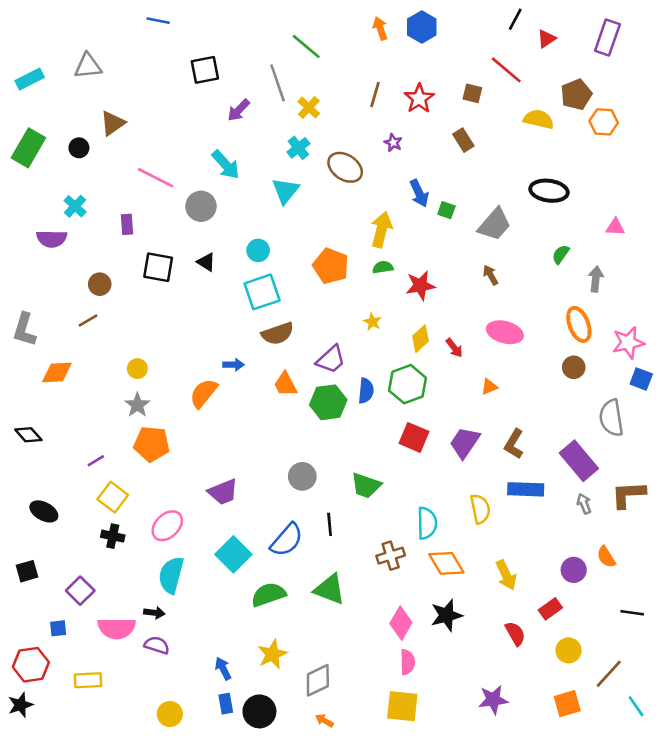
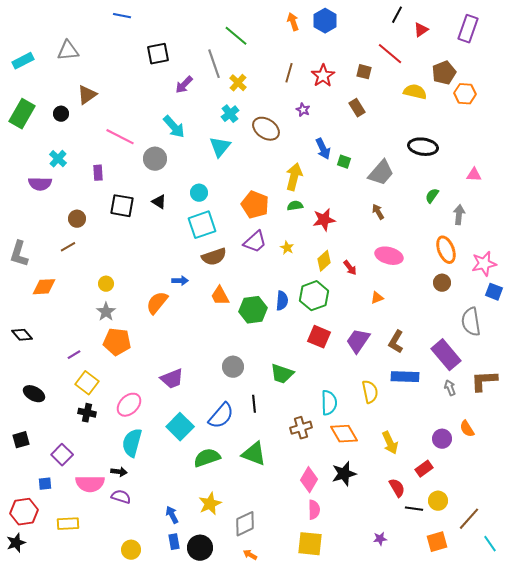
purple trapezoid: (331, 359) -> (255, 242), moved
black line: (632, 613) -> (414, 509), moved
purple star: (493, 700) -> (380, 539), size x0.6

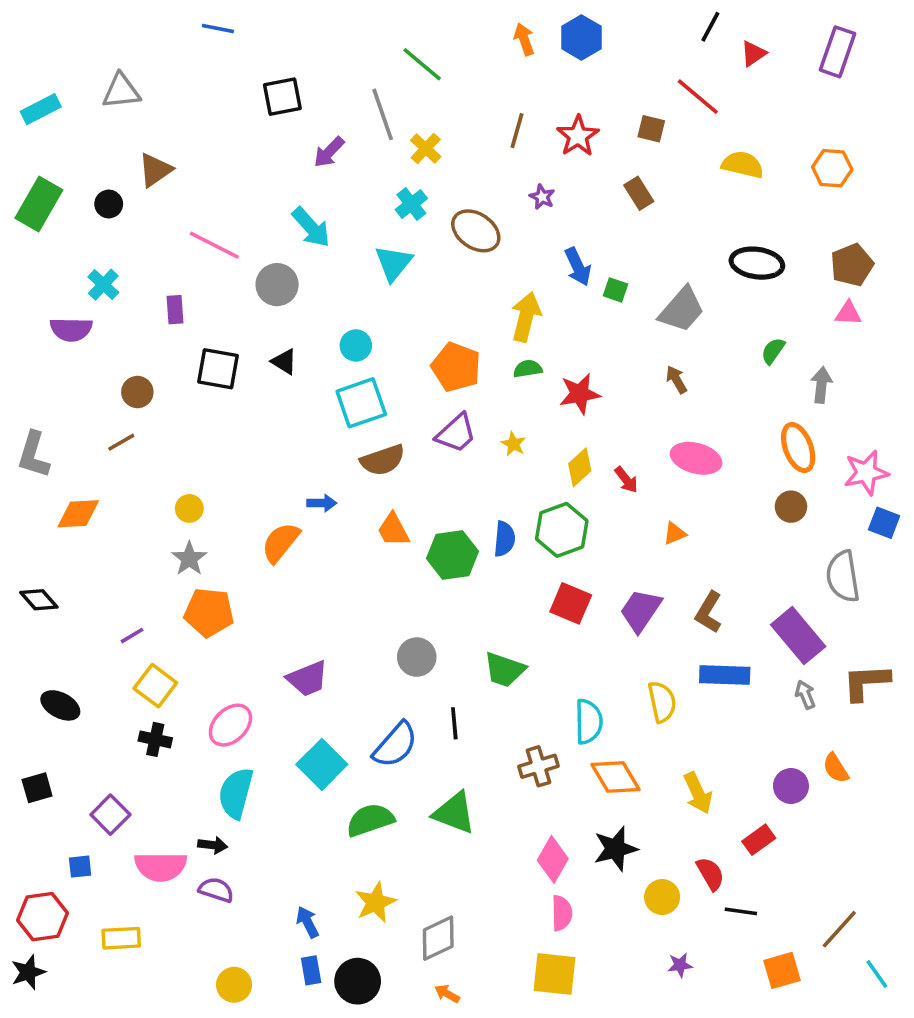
brown pentagon: (444, 73) -> (852, 265), moved
yellow circle: (438, 501) -> (662, 897), moved

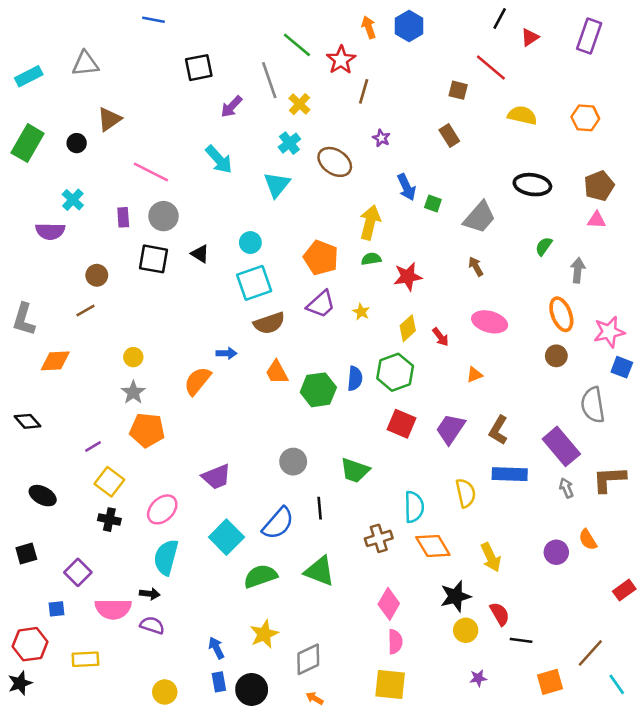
red star: (578, 136) -> (341, 60), moved
gray circle: (277, 285) -> (163, 216), moved
red rectangle: (759, 840) -> (624, 590), moved
black star: (615, 849) -> (456, 596), moved

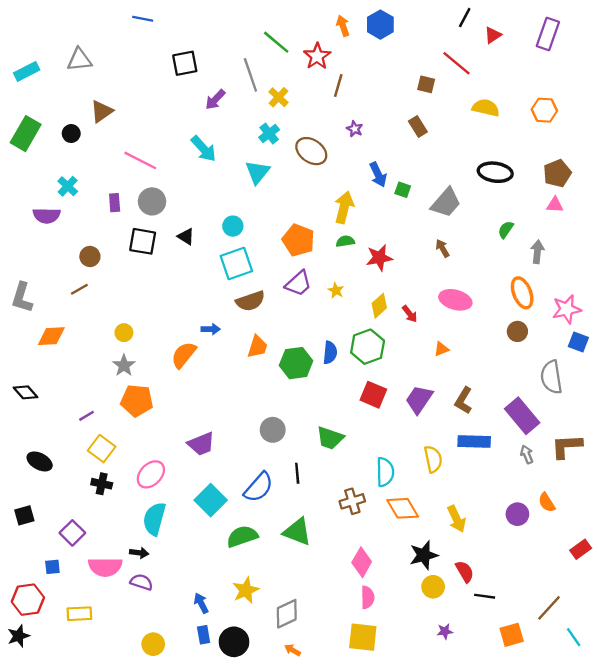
orange trapezoid: (277, 372) -> (257, 347), turned -135

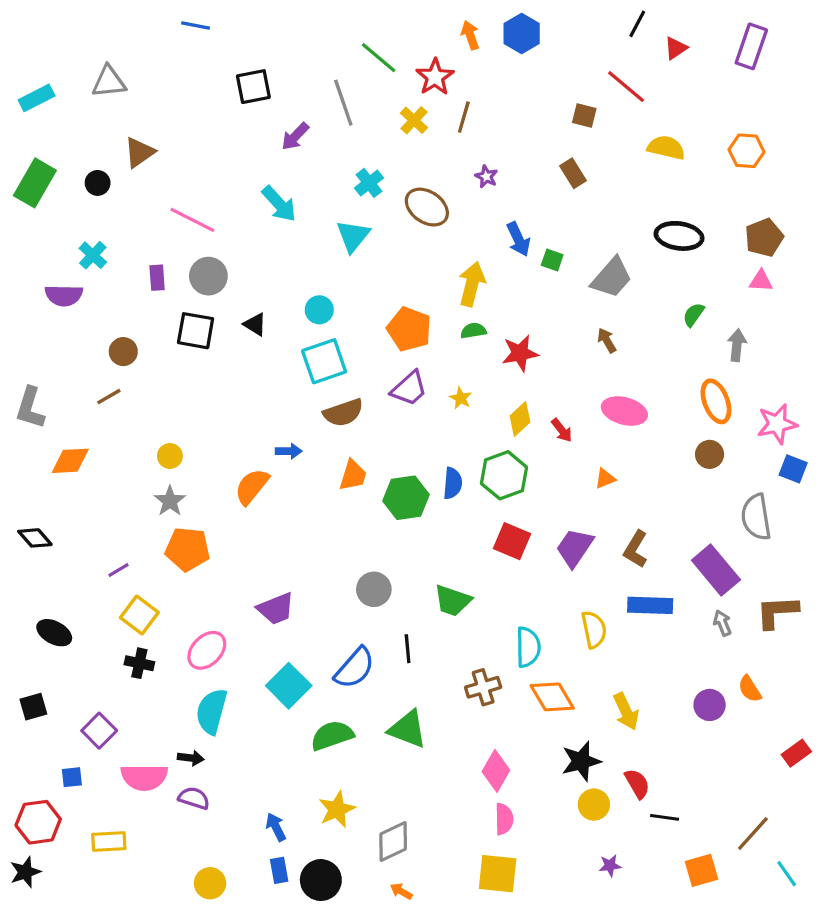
yellow cross: (279, 97) -> (414, 120), moved

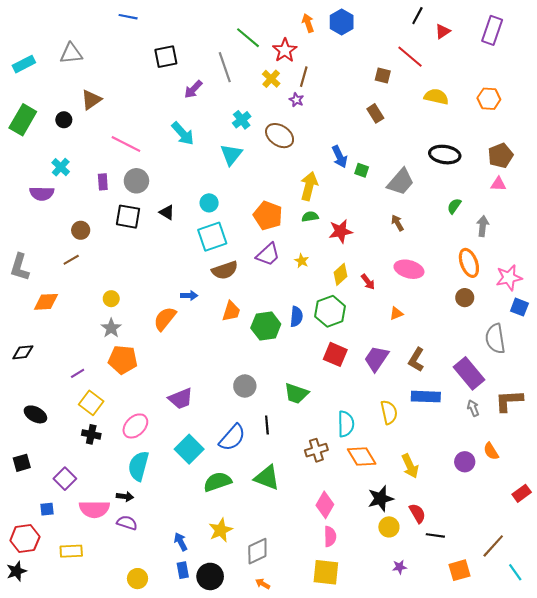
purple star: (486, 177) -> (296, 100), moved
black diamond: (35, 538) -> (23, 352), turned -55

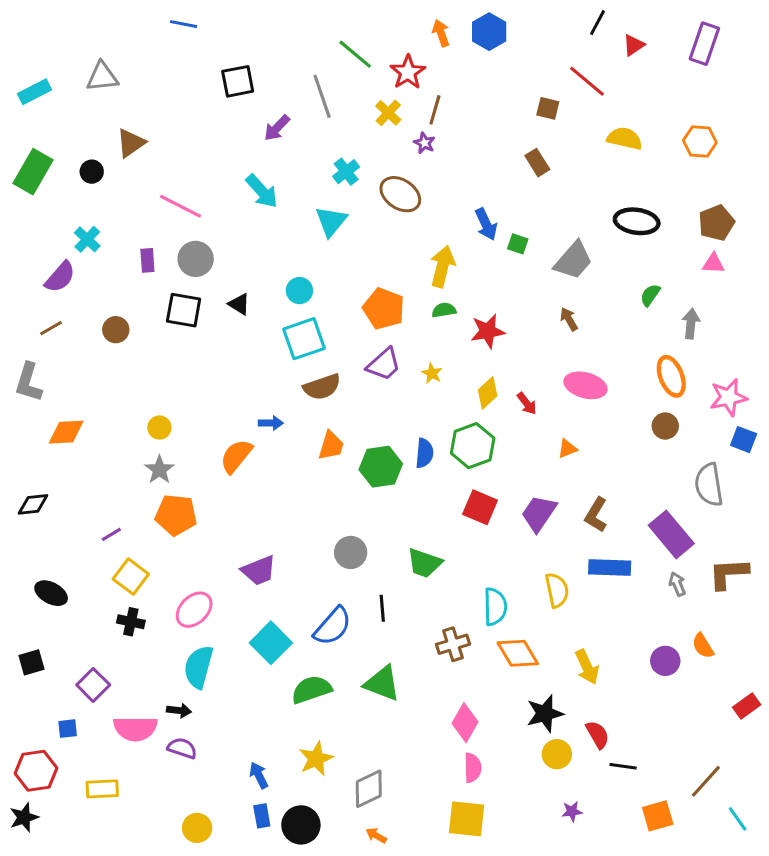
purple semicircle: (42, 193) -> (60, 277), turned -50
brown line: (71, 260) -> (51, 328), moved

